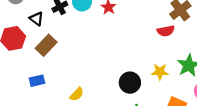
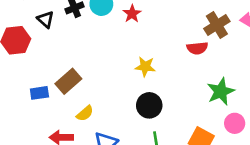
brown rectangle: (46, 45) -> (68, 81), moved
yellow star: (160, 72) -> (145, 67), moved

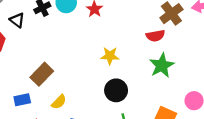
green star: (221, 91) -> (162, 65), moved
blue rectangle: (39, 93) -> (22, 100), moved

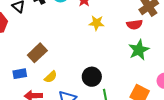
yellow star: (110, 56) -> (97, 23), moved
black circle: (116, 90) -> (92, 77), moved

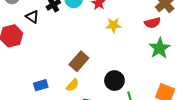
brown rectangle: (37, 53) -> (79, 61), moved

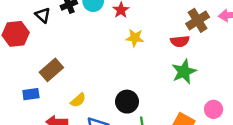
brown rectangle: (79, 61) -> (51, 70), moved
blue rectangle: (41, 85) -> (31, 94), moved

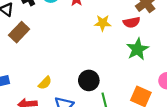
yellow star: (135, 38) -> (103, 23), moved
brown rectangle: (51, 70) -> (19, 32), moved

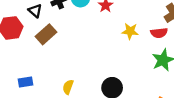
yellow semicircle: (45, 83) -> (68, 87), turned 152

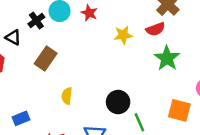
brown rectangle: (46, 34) -> (46, 58), moved
yellow semicircle: (68, 87) -> (67, 96), moved

